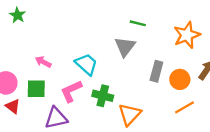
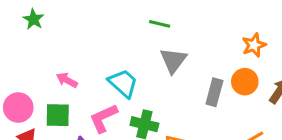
green line: (138, 23) -> (160, 24), moved
orange star: (187, 35) -> (254, 45), size x0.7
orange circle: (180, 79) -> (245, 82), moved

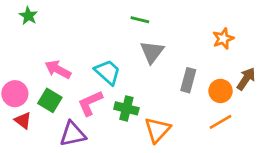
pink arrow: (67, 80) -> (58, 69), size x1.4
orange circle: (245, 82) -> (221, 91), moved
green square: (58, 115) -> (50, 100), turned 30

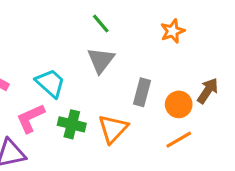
green line: (140, 20) -> (101, 23), moved, turned 36
orange star: (223, 39) -> (173, 31), moved
orange triangle: (157, 130) -> (113, 129), moved

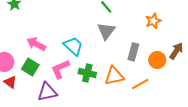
orange star: (173, 31) -> (153, 21), moved
orange triangle: (113, 129) -> (114, 76), turned 35
orange line: (179, 140) -> (140, 84), moved

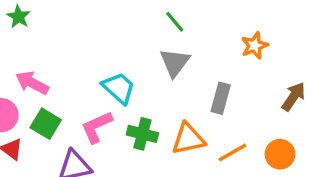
pink arrow: (36, 44) -> (32, 83), moved
orange circle: (157, 60) -> (280, 154), moved

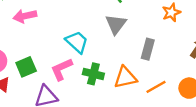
pink arrow: (32, 83) -> (25, 16), moved, turned -40
green square: (46, 124) -> (26, 67), turned 36

